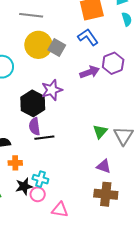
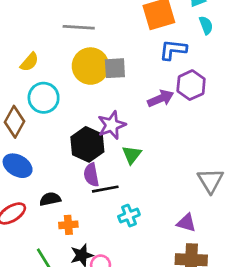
blue L-shape: (88, 37) -> (173, 50), moved, turned -45
gray square: (57, 48) -> (115, 68), turned -30
green triangle: (100, 131) -> (132, 155), moved
cyan cross: (40, 179) -> (129, 216), moved, turned -35

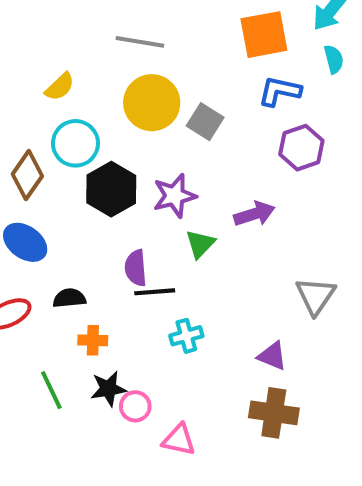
gray square: (115, 68) -> (205, 122), moved, turned 30
purple arrow: (161, 98) -> (254, 214), moved
black hexagon: (87, 144) -> (111, 189), moved

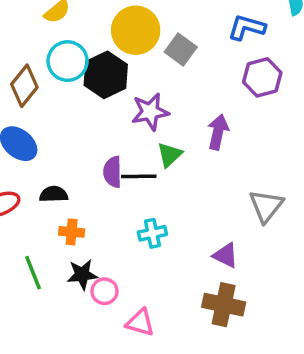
black hexagon: (111, 189) -> (106, 75), moved
purple arrow: (254, 214) -> (218, 132), turned -64
black line: (155, 292) -> (139, 176), moved

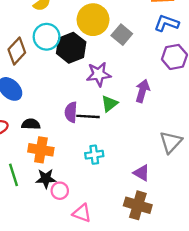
orange cross: (72, 232) -> (41, 150), size x1.5

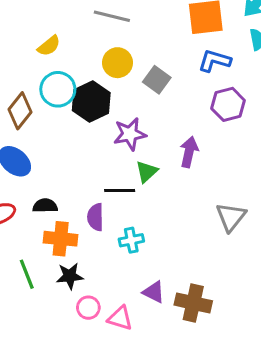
yellow circle: (93, 20) -> (118, 63), size x0.7
purple semicircle: (71, 112) -> (95, 217), moved
purple triangle: (142, 173) -> (154, 292), moved
pink circle: (60, 191) -> (88, 308), moved

